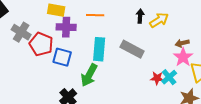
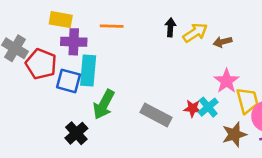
brown arrow: (182, 43) -> (223, 42), moved
cyan rectangle: (99, 49) -> (88, 71), moved
gray rectangle: (132, 49) -> (156, 115), moved

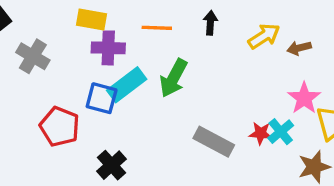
black arrow: (170, 27) -> (210, 23), moved
red pentagon: (41, 64) -> (60, 127), moved
cyan rectangle: (88, 71) -> (127, 85), turned 48
green arrow: (104, 104) -> (174, 78), moved

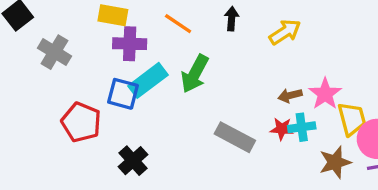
orange line: (157, 28) -> (178, 24), turned 32
brown arrow: (299, 48) -> (290, 95), moved
cyan cross: (281, 132) -> (302, 127), turned 32

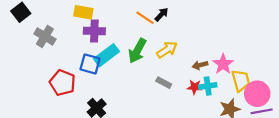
black arrow: (232, 19) -> (162, 14), turned 40
orange line: (178, 24) -> (145, 18), moved
yellow arrow: (285, 32) -> (167, 50), moved
gray rectangle: (235, 137) -> (164, 83), moved, size x0.6

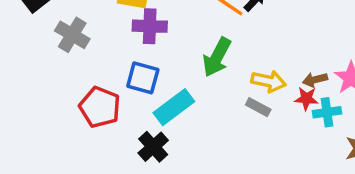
yellow arrow: (167, 50) -> (268, 81), moved, turned 45
cyan rectangle: (107, 55) -> (174, 107), moved
red star: (195, 87) -> (306, 99), moved

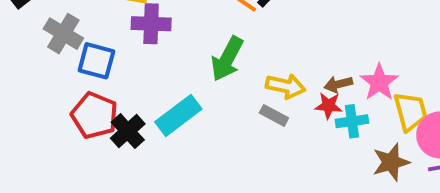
blue square: (143, 78) -> (96, 61), moved
black cross: (153, 147) -> (128, 131), moved

